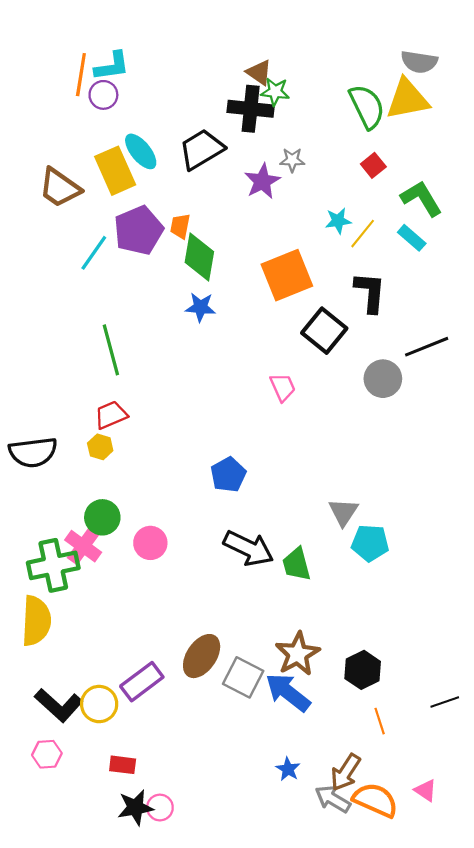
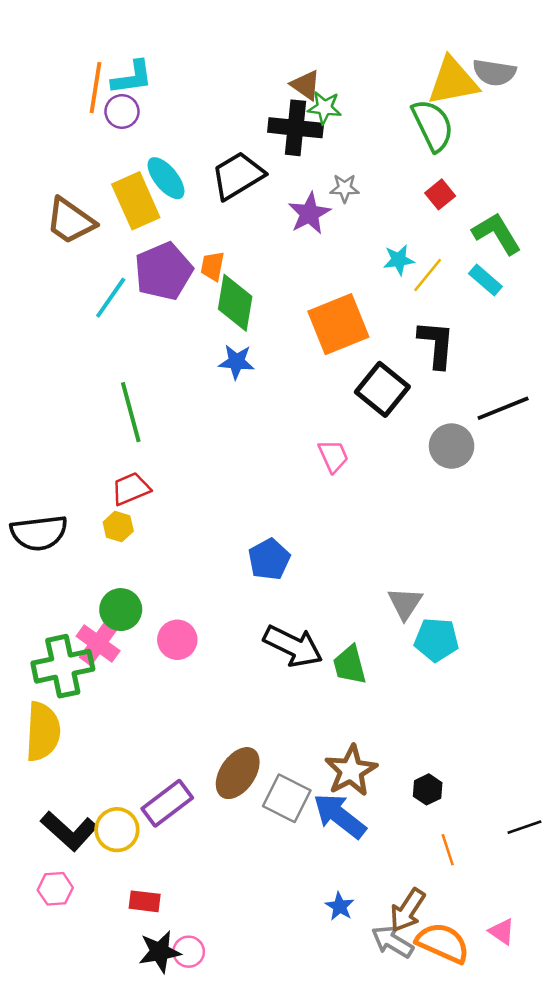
yellow triangle: (407, 99) -> (453, 81), moved
black hexagon: (363, 670) -> (428, 789), size x0.7

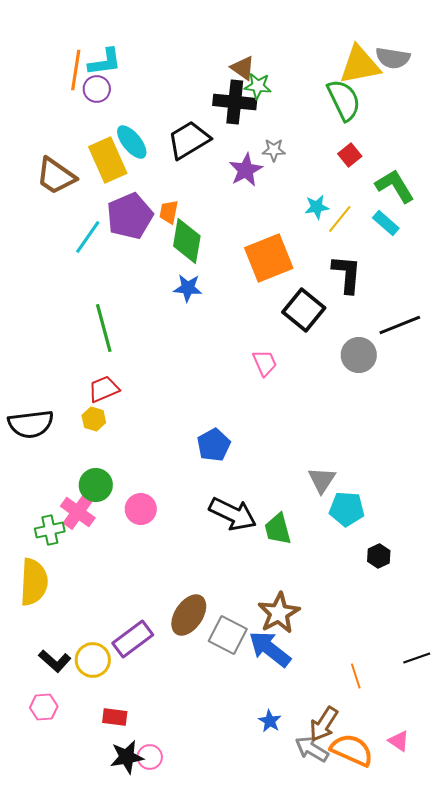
green cross: (63, 666) -> (50, 530), size x0.6
black hexagon: (428, 789) -> (379, 556), moved
black L-shape: (69, 831) -> (55, 661), size x0.7

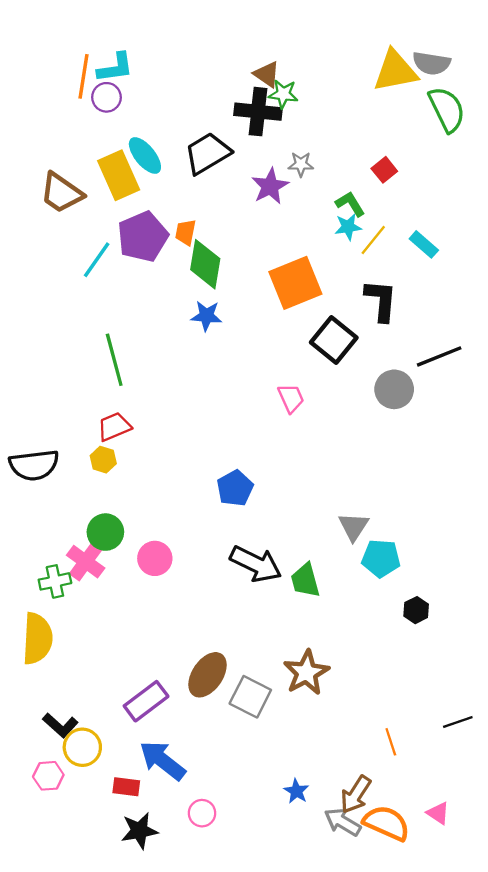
green semicircle: (344, 100) -> (447, 109), moved
green L-shape: (395, 186) -> (350, 204), moved, size x0.7
blue arrow: (270, 649) -> (162, 760), moved
yellow circle: (93, 660) -> (82, 747), moved
pink circle: (150, 757) -> (202, 813), moved

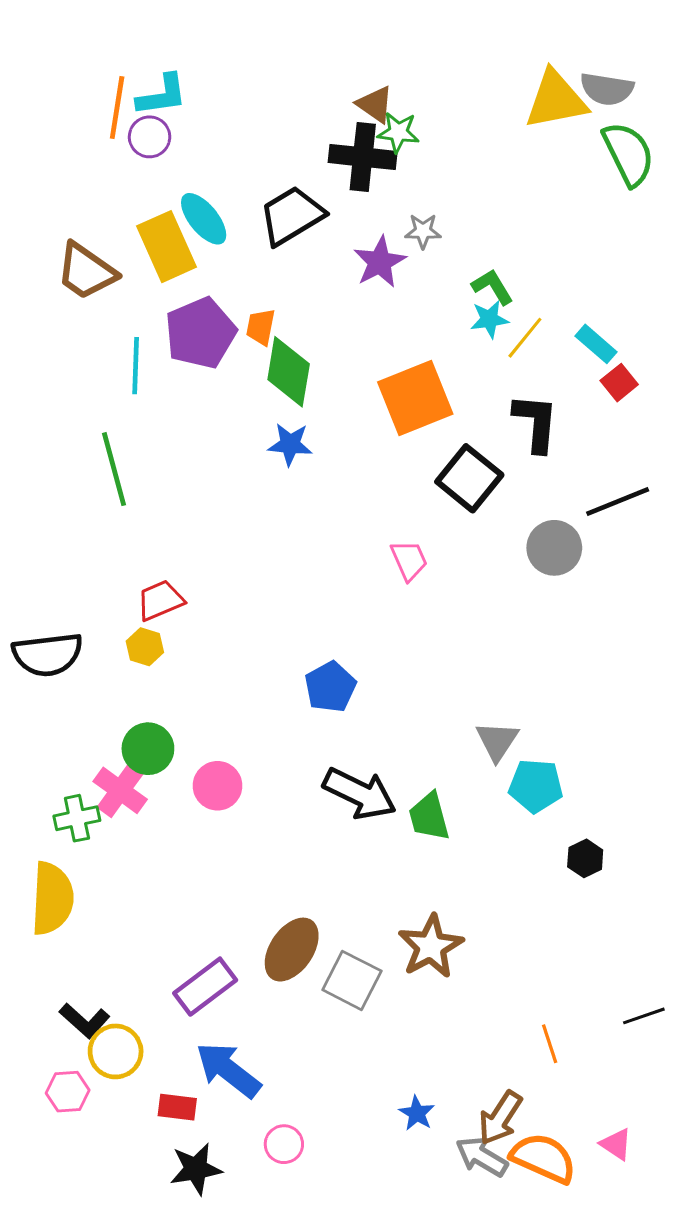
red square: (384, 170) -> (619, 383), moved
cyan line: (97, 260) -> (136, 366), turned -33
green line: (114, 360) -> (114, 469), moved

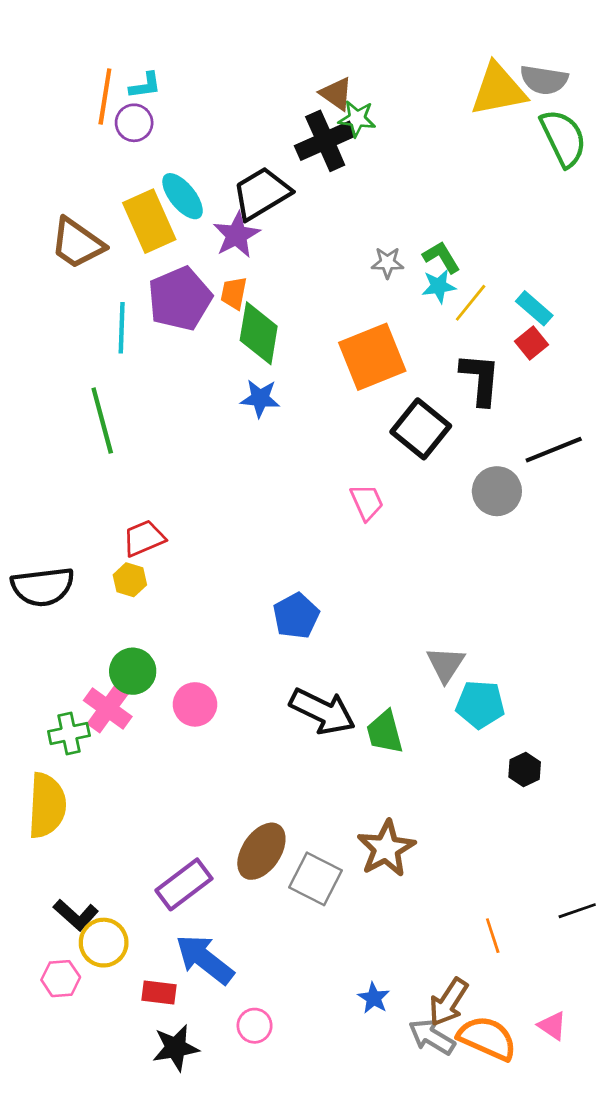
cyan L-shape: (162, 95) -> (145, 85), size x0.7
black cross: (363, 157) -> (325, 141), turned -30
gray star: (423, 231) -> (387, 263), moved
purple star: (380, 262) -> (237, 235), moved
red square: (619, 383) -> (532, 343), moved

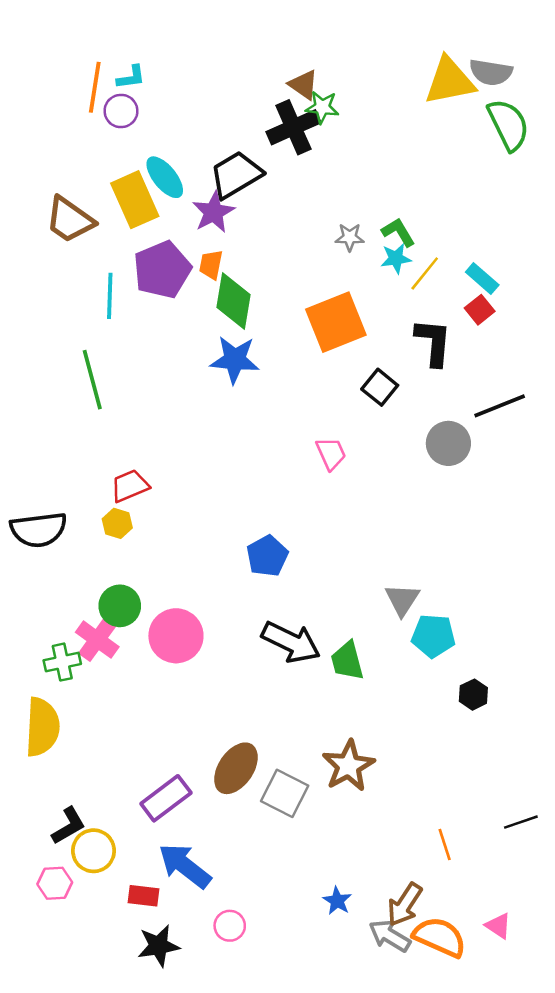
blue star: (260, 398) -> (235, 360), size x1.4
black square: (421, 429) -> (380, 387), size x0.7
pink circle: (195, 704) -> (176, 636), size x1.4
black L-shape: (76, 915) -> (69, 826), turned -72

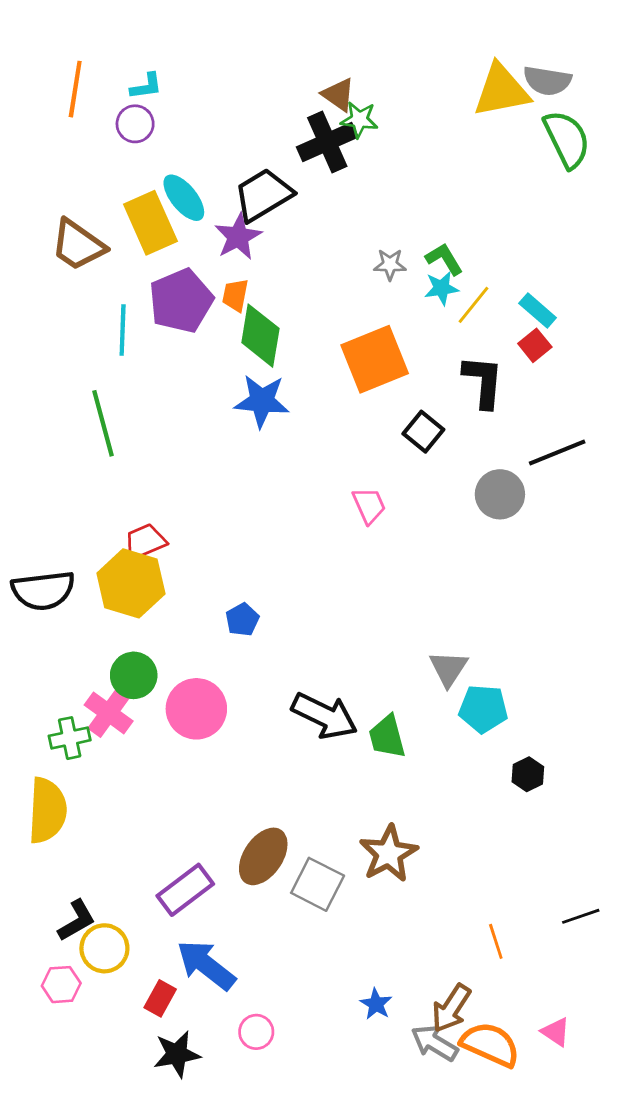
orange line: (95, 87) -> (75, 89), moved
yellow hexagon: (117, 523) -> (131, 583), size x2.0
blue pentagon: (267, 556) -> (242, 620), moved, size x0.7
red rectangle: (143, 896) -> (160, 998), turned -68

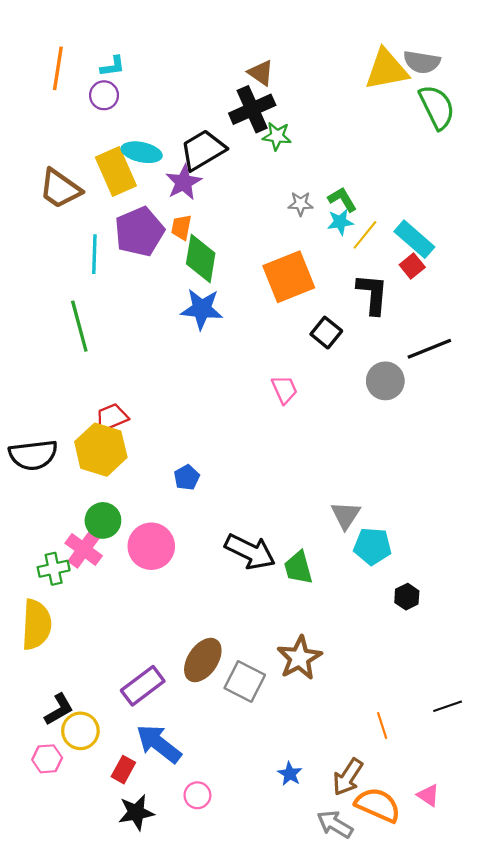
green star: (359, 120) -> (277, 136), moved
cyan ellipse: (184, 198) -> (142, 152), turned -39
cyan rectangle: (538, 310) -> (414, 239), size x1.4
gray arrow: (435, 1043) -> (335, 824), moved

